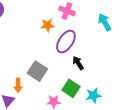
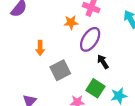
gray square: (37, 71) -> (60, 70), turned 30
orange arrow: (18, 85) -> (40, 48), moved

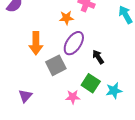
purple ellipse: (90, 39) -> (74, 43), moved
orange arrow: (40, 48) -> (36, 43), size x1.5

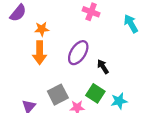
orange star: (66, 18) -> (42, 29), moved
gray square: (56, 65) -> (58, 95), moved

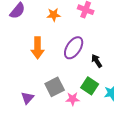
orange star: (42, 29) -> (54, 15), moved

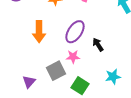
green square: (90, 86) -> (80, 86), moved
pink star: (73, 99) -> (73, 57), moved

